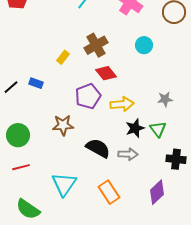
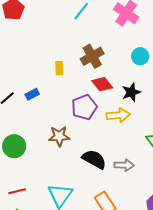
yellow rectangle: (63, 57) -> (59, 68), turned -40
blue rectangle: (36, 83) -> (32, 94), turned -48
black star: (135, 128) -> (131, 92), moved
red line: (21, 167) -> (17, 191), moved

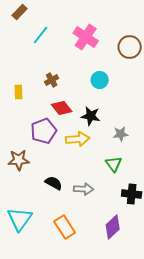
brown cross: (92, 56) -> (52, 80), size x0.6
black star: (131, 92) -> (91, 116), turned 30
black semicircle: (94, 159) -> (54, 183), size x0.7

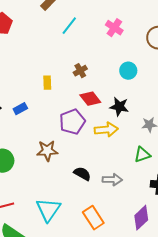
pink cross: (86, 37) -> (114, 28), size x0.7
green triangle: (114, 164) -> (142, 155), turned 48

